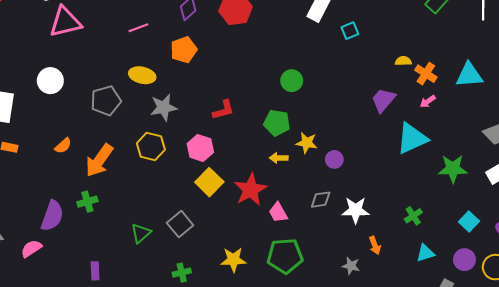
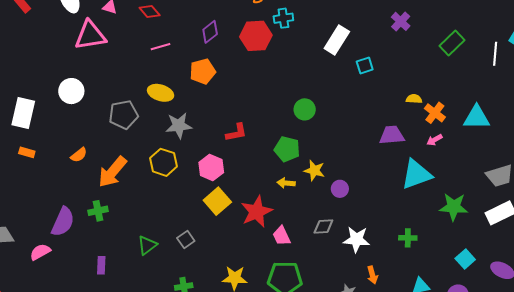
purple trapezoid: (383, 100) -> (392, 135), turned 40
green cross: (413, 216) -> (408, 238), moved, turned 30
gray square: (180, 224) -> (186, 240), size x0.7
purple rectangle: (95, 271) -> (101, 265), moved

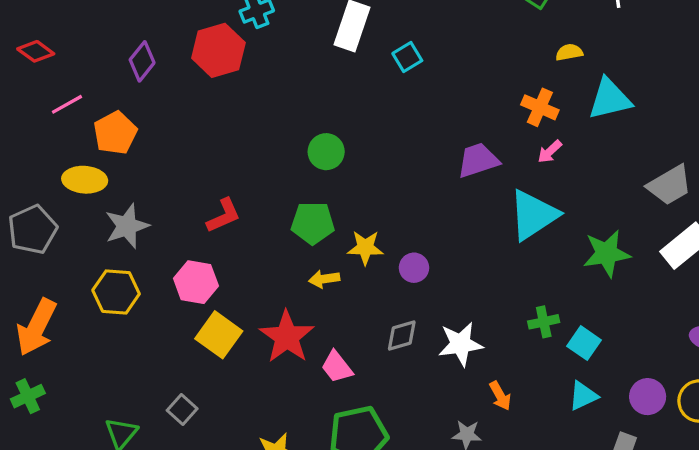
orange pentagon: (203, 71) -> (115, 133), moved
yellow semicircle: (414, 99) -> (569, 52), moved
cyan square: (465, 259) -> (584, 343), moved

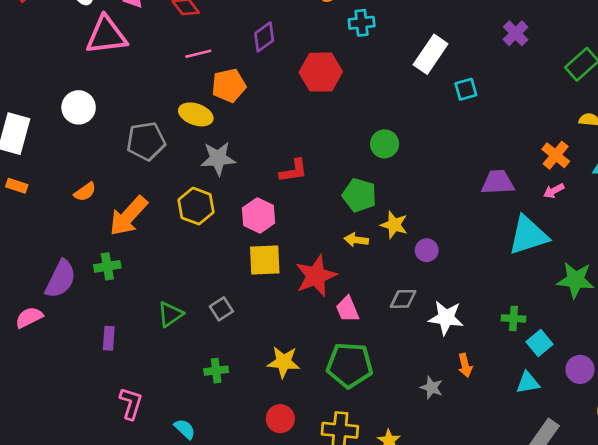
red hexagon: (218, 50) -> (321, 72), moved
yellow square: (219, 335) -> (265, 260), turned 36
purple circle: (648, 397) -> (580, 369), moved

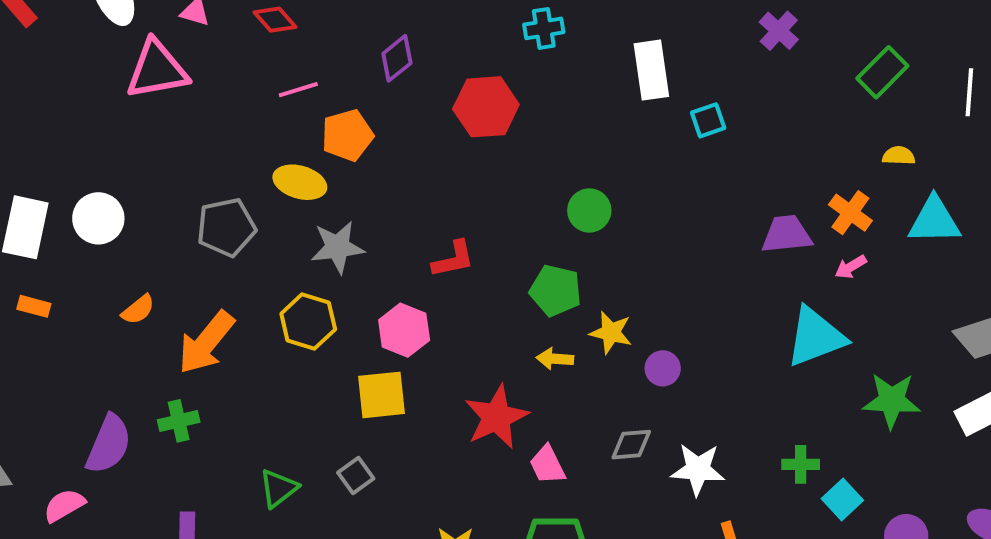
white rectangle: (431, 54) -> (651, 70), turned -39
white circle: (79, 107) -> (98, 218), moved
purple trapezoid: (498, 182) -> (787, 234), moved
yellow square: (265, 260) -> (381, 395), moved

